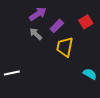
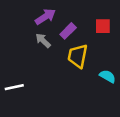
red square: (86, 22) -> (103, 26), turned 32
cyan semicircle: (90, 74) -> (108, 76), moved

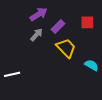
gray arrow: (43, 41) -> (37, 35), turned 88
yellow trapezoid: (78, 56) -> (66, 48), turned 125

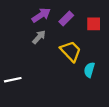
purple rectangle: (58, 26) -> (66, 18), moved
cyan semicircle: (92, 65) -> (89, 70), moved, turned -104

